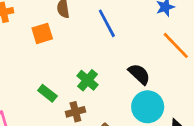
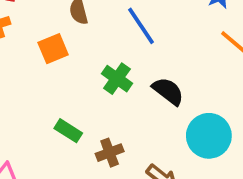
black semicircle: (139, 74) -> (168, 91), moved
green cross: (88, 80) -> (117, 79), moved

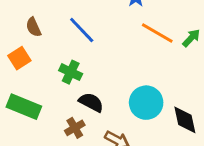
black semicircle: (168, 91) -> (91, 102), moved
green rectangle: (68, 131) -> (24, 107), moved, size x1.6

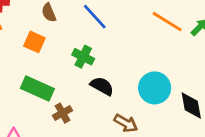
orange square: (19, 58) -> (34, 42), turned -35
brown cross: (75, 128) -> (62, 113), moved

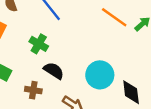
brown cross: (62, 113) -> (33, 90), moved, turned 35

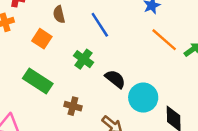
black semicircle: (54, 71) -> (115, 79), moved

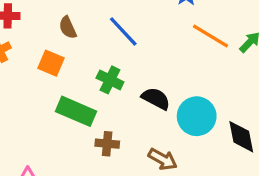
green rectangle: (38, 81) -> (76, 111), moved

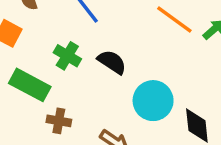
black semicircle: (156, 99) -> (112, 62), moved

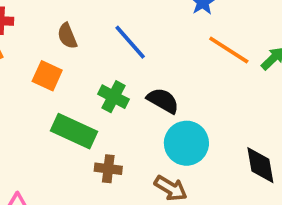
cyan circle: (153, 101) -> (186, 143), moved

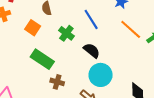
blue line: (130, 42) -> (91, 19), moved
green cross: (114, 97) -> (66, 33), moved

